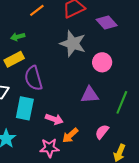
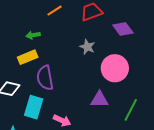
gray star: (73, 44) -> (87, 47), size x0.6
pink circle: (102, 62) -> (115, 68), size x1.4

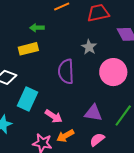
purple semicircle: (45, 78) -> (66, 71), moved
purple triangle: (100, 100) -> (93, 113), moved

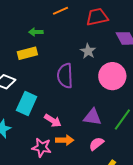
orange arrow: (65, 136) -> (65, 140), turned -150

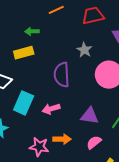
pink arrow: (53, 121) -> (51, 109), moved, turned 132

